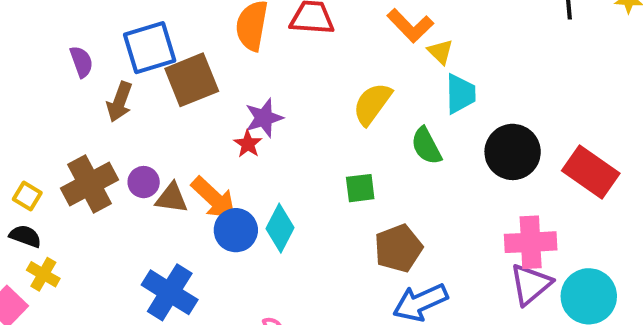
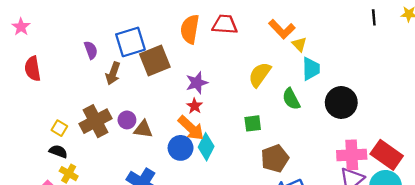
red star: (248, 144) -> (195, 106), moved
red rectangle: (591, 172) -> (387, 155), moved
orange arrow: (214, 198) -> (191, 128), moved

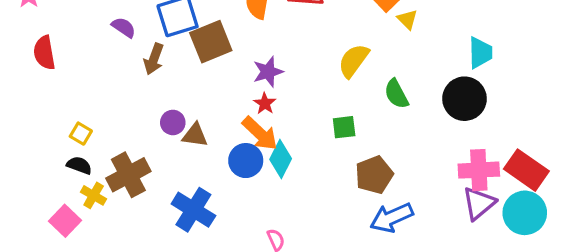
purple semicircle: (91, 50) -> (124, 27), turned -36
cyan trapezoid: (311, 69) -> (480, 53), moved
brown cross: (96, 121) -> (128, 175), moved

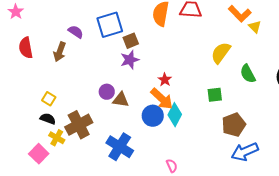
brown square: (211, 42) -> (131, 41), size x0.6
brown arrow: (154, 59) -> (60, 52), moved
purple star: (268, 72) -> (130, 60), moved

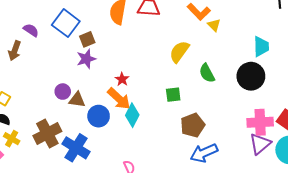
blue square: (110, 25) -> (66, 23), turned -36
blue circle: (153, 116) -> (99, 116), moved
brown cross: (79, 125) -> (47, 133), moved

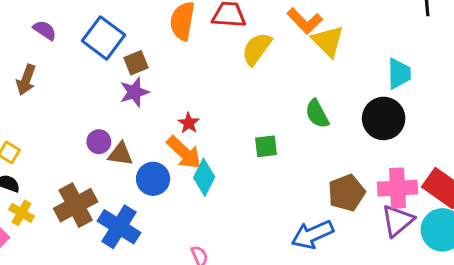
yellow triangle: (214, 25) -> (328, 41), size x1.6
purple semicircle: (31, 30) -> (45, 30), moved
yellow semicircle: (179, 52) -> (257, 49), moved
brown pentagon: (193, 125) -> (346, 193), moved

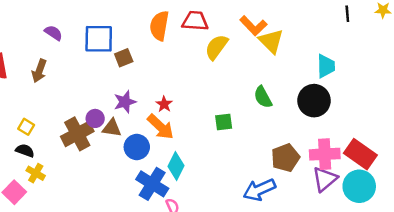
blue square: (103, 38) -> (99, 39), turned -36
purple star: (134, 92) -> (125, 102), moved
cyan diamond: (204, 177) -> (176, 166), moved
brown cross: (76, 205) -> (77, 134), moved
blue cross: (119, 227) -> (152, 184), moved

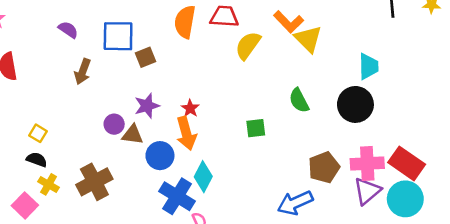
brown arrow: (39, 71) -> (83, 72), moved
orange arrow: (161, 127) -> (186, 133), turned 32
brown cross: (77, 134) -> (94, 182), moved

